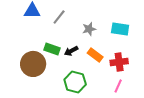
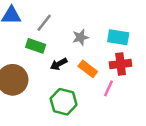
green rectangle: (52, 49) -> (36, 46), moved
red cross: (119, 62) -> (121, 64), moved
pink line: (118, 86) -> (108, 88), moved

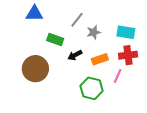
gray line: (44, 23) -> (77, 20), moved
orange rectangle: (88, 69) -> (100, 59), turned -56
green hexagon: (64, 102) -> (92, 88), moved

